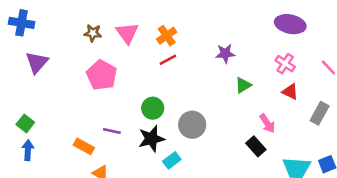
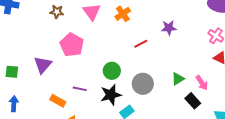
brown star: (93, 33) -> (57, 12), moved
red line: (168, 60) -> (141, 44), moved
purple triangle: (37, 62) -> (43, 65), moved
green triangle: (243, 85) -> (178, 79), moved
green square: (25, 123) -> (12, 72), moved, turned -32

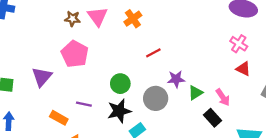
brown star: (57, 12) -> (72, 19), moved
purple star: (169, 28) -> (176, 79), moved

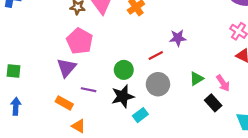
red line: (153, 53) -> (156, 56), moved
purple triangle: (42, 77) -> (66, 68), moved
purple star: (176, 79) -> (178, 38), moved

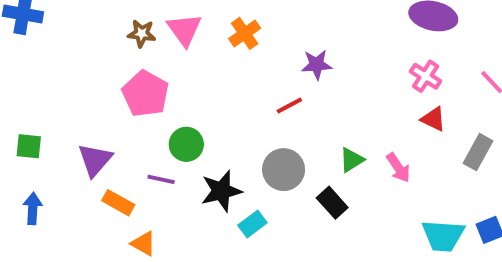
purple star: (178, 38) -> (317, 65), moved
red line: (156, 56) -> (289, 105), moved
purple triangle: (66, 68) -> (95, 160), moved
green circle: (124, 70) -> (186, 144), moved
black rectangle: (213, 103) -> (332, 203), moved

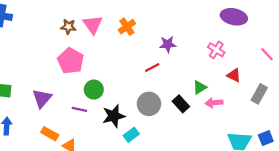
pink cross: (426, 76) -> (216, 50), moved
green triangle: (352, 160) -> (200, 87), moved
pink arrow: (398, 168) -> (214, 103), turned 119
orange rectangle: (118, 203) -> (50, 134), moved
black rectangle: (332, 203) -> (181, 104), moved

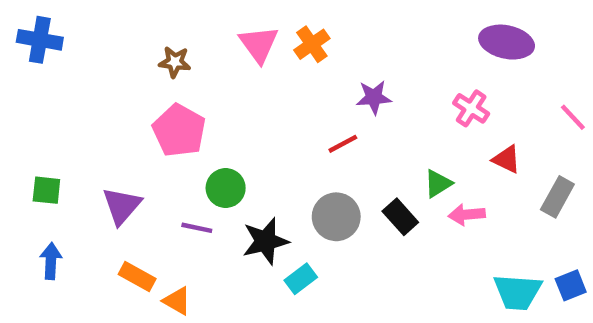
pink triangle: (93, 24) -> (259, 44), moved
orange cross: (127, 27) -> (312, 44), moved

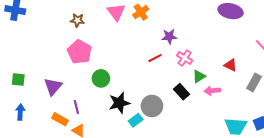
pink cross: (471, 108) -> (185, 58), moved
gray circle: (336, 217) -> (152, 106), moved
purple line: (197, 228) -> (76, 107), moved, turned 64

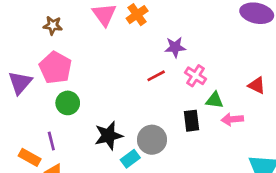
green triangle: (199, 76) -> (215, 100), turned 40
green circle: (101, 78) -> (68, 103), moved
purple triangle: (53, 87) -> (20, 83), moved
black rectangle: (182, 92) -> (191, 121), turned 35

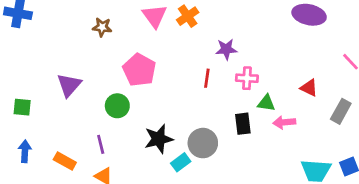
pink pentagon: (55, 68) -> (139, 70), moved
red line: (156, 76) -> (207, 78), turned -54
pink cross: (196, 76) -> (247, 78), turned -30
orange rectangle: (30, 157) -> (65, 161), moved

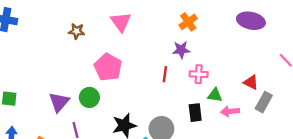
orange cross: (188, 16) -> (188, 22), moved
purple triangle: (69, 85) -> (59, 102), moved
gray rectangle: (341, 111) -> (264, 102), moved

